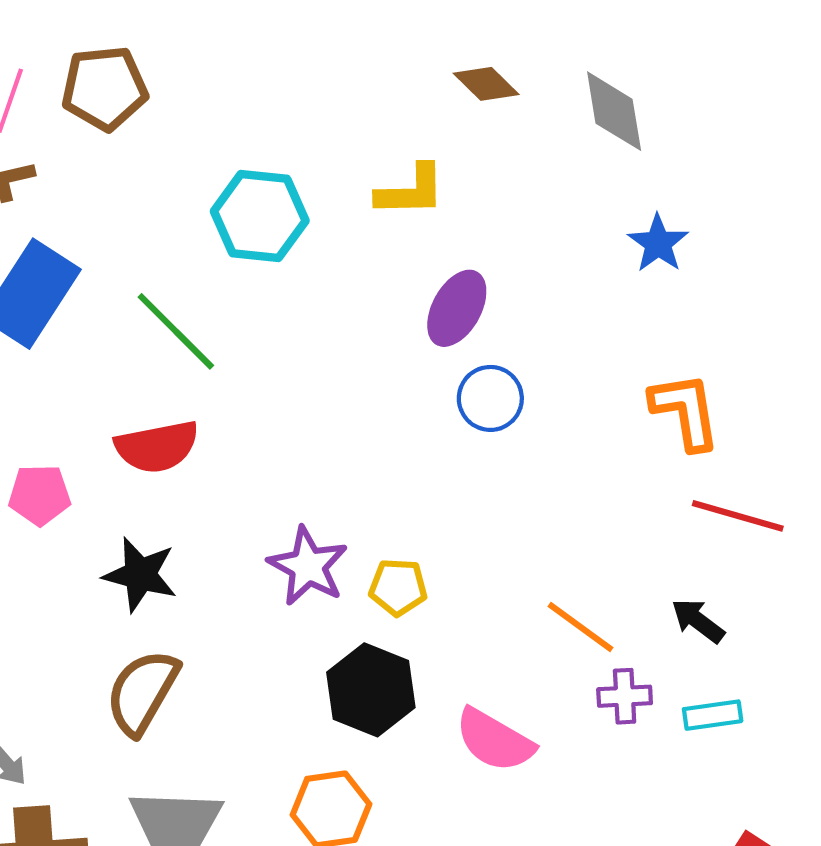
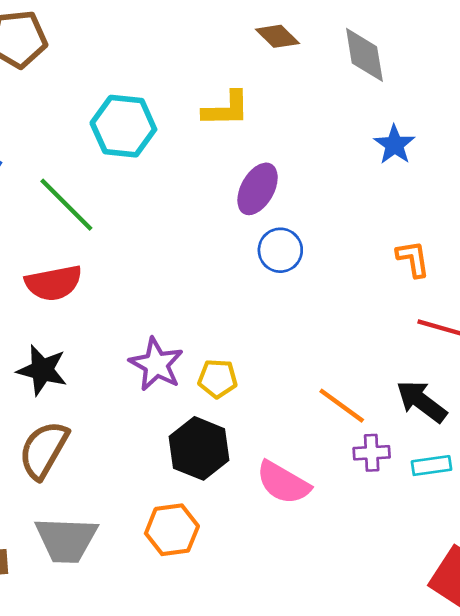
orange L-shape: (685, 411) -> (413, 259), size x0.7
black arrow: (698, 621) -> (422, 401), size x1.4

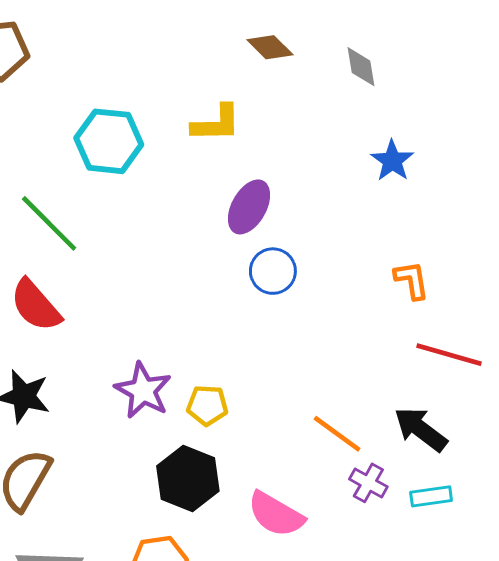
gray diamond: (364, 55) -> (361, 67), size x0.7
red semicircle: (54, 283) -> (36, 305), turned 60
purple cross: (372, 453) -> (368, 483), turned 32

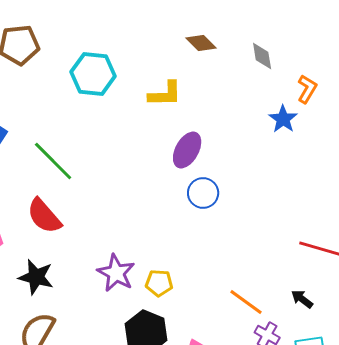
cyan hexagon: (109, 141) -> (93, 74), moved
orange L-shape: (412, 280) -> (307, 89), moved, turned 40
black arrow: (421, 429) -> (302, 299), size x0.6

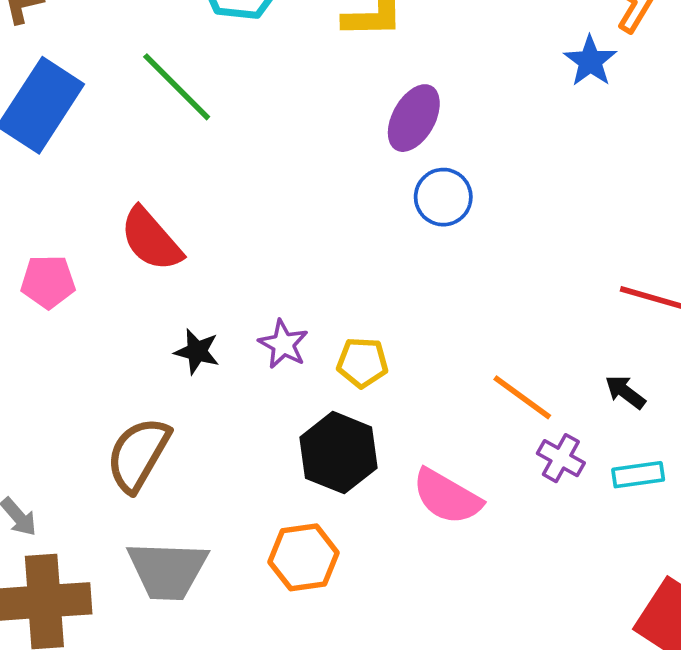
green line: (53, 161) -> (177, 87), moved
purple star: (116, 273) -> (283, 344), size x0.7
black star: (36, 277) -> (197, 352), moved, size x0.7

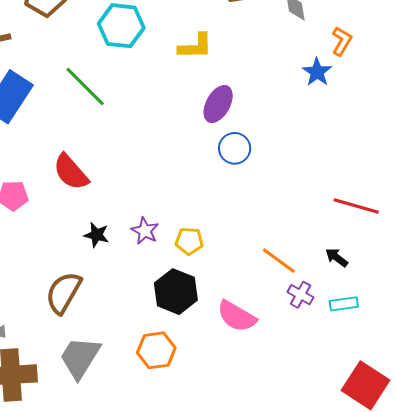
gray trapezoid: (168, 570) -> (80, 358), turned 120

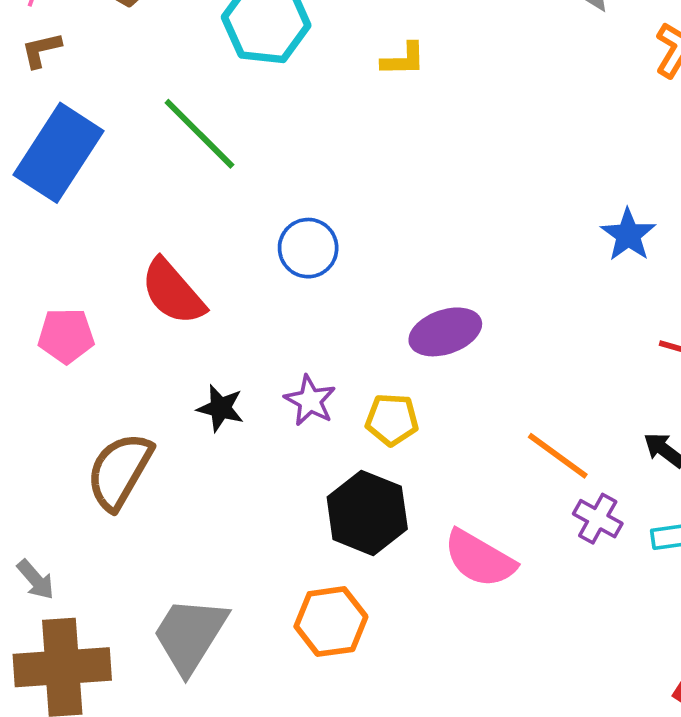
yellow L-shape: (195, 46) -> (403, 59), size x0.7
blue star: (317, 72) -> (628, 235), moved
purple ellipse: (218, 104) -> (445, 332), moved, turned 42
blue circle: (235, 148) -> (308, 248), moved
brown semicircle: (64, 293) -> (119, 471), moved

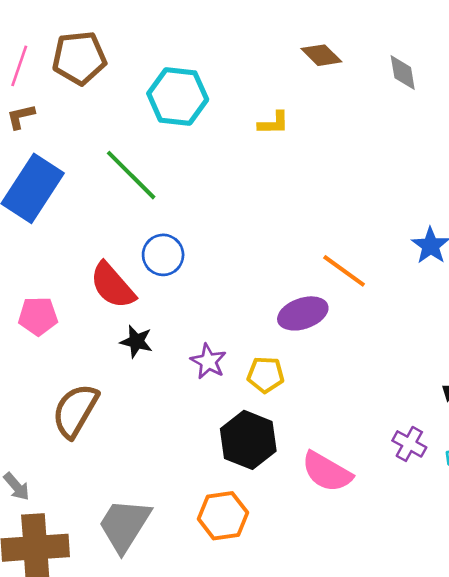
blue circle: (308, 248) -> (163, 255), moved
black star: (220, 408) -> (136, 341), moved
orange line: (558, 456) -> (344, 271), moved

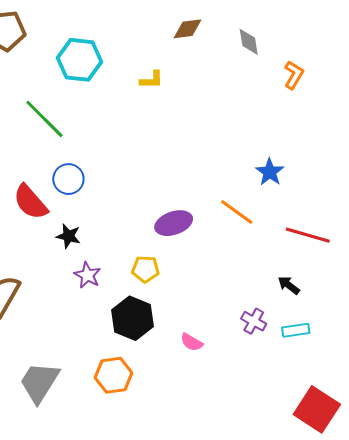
brown diamond: (321, 55) -> (188, 29), turned -52
orange line: (344, 271) -> (237, 212), moved
black star: (136, 341) -> (68, 236), moved
purple star: (208, 361) -> (87, 275), moved
pink semicircle: (327, 472) -> (192, 342), size x0.6

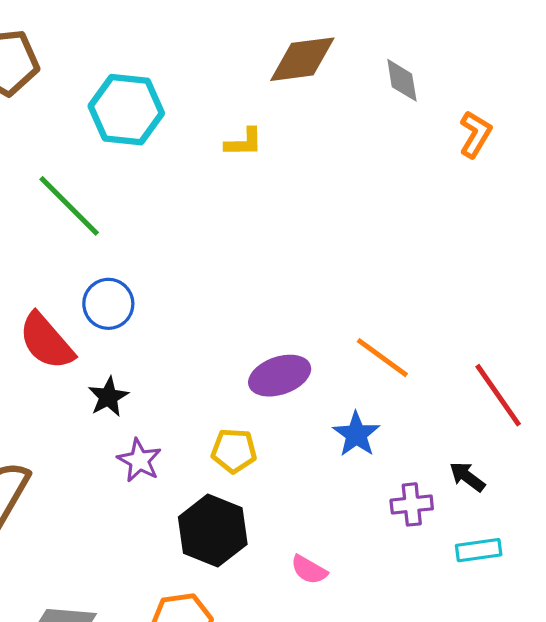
brown diamond: (188, 29) -> (302, 59), size x1.4
blue star: (270, 172) -> (356, 434), moved
red line: (308, 235) -> (498, 395), turned 39
black star: (68, 236) -> (108, 397), turned 30
purple cross: (254, 321) -> (412, 504), moved, turned -35

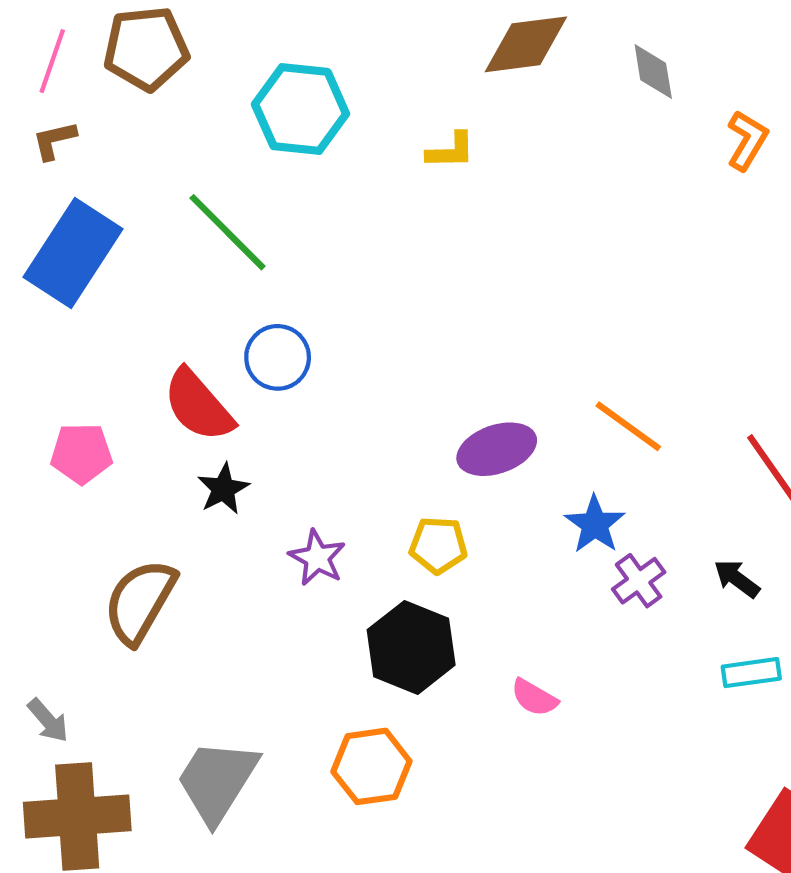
black star: (108, 397) -> (223, 489), moved
purple cross: (412, 504) -> (639, 581), moved, turned -30

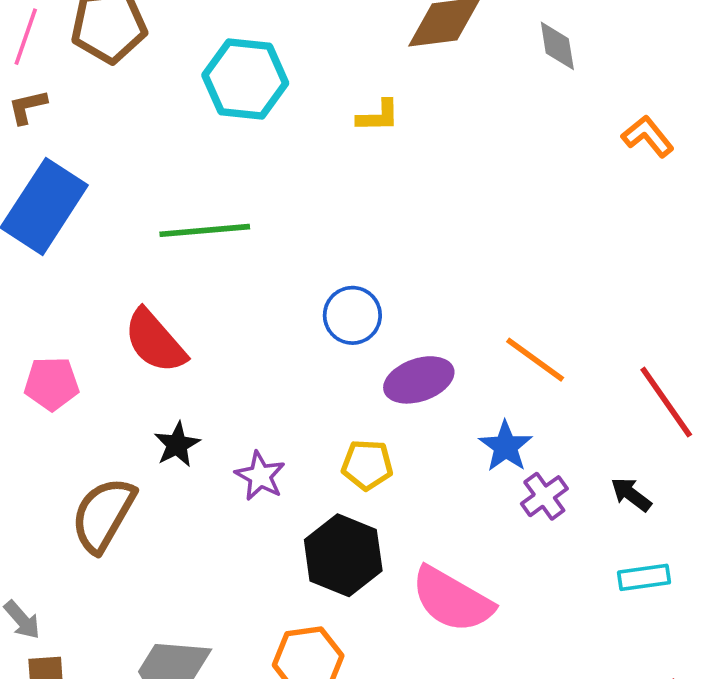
orange L-shape: (747, 140) -> (648, 136), moved, turned -70
green line: (227, 232) -> (205, 230), moved, turned -50
blue circle: (278, 357) -> (352, 315), moved
black star: (223, 489) -> (177, 445), moved
pink semicircle: (534, 698) -> (452, 600), size x2.0

